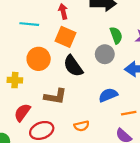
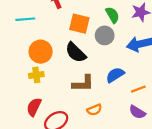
orange square: (66, 37) -> (79, 24), moved
yellow cross: (15, 80) -> (36, 75), moved
brown L-shape: (55, 96) -> (83, 84), moved

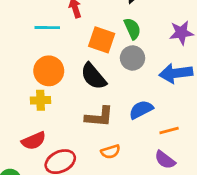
green semicircle: (112, 15) -> (132, 29), moved
cyan line: (25, 19) -> (47, 28), moved
red semicircle: (34, 107) -> (34, 141), turned -144

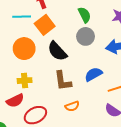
orange square: (102, 40) -> (45, 25), moved, turned 36
yellow cross: (40, 100) -> (25, 81), moved
brown L-shape: (99, 117) -> (63, 81), turned 80

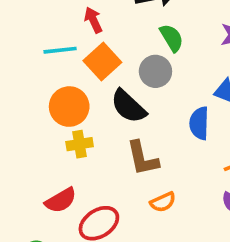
gray circle: (86, 36) -> (155, 71), moved
blue semicircle: (93, 74) -> (199, 123), moved, turned -54
yellow cross: (25, 81) -> (80, 144), moved

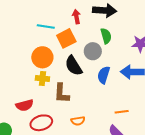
red arrow: (93, 20) -> (76, 17), moved
blue semicircle: (199, 123) -> (104, 75), moved
brown L-shape: (143, 158) -> (62, 93), moved

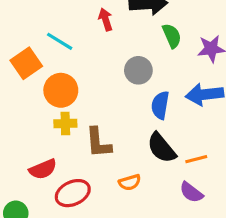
cyan line: (46, 26) -> (60, 41), turned 30
green semicircle: (106, 36) -> (172, 36), moved
orange square: (66, 38) -> (26, 63), moved
black semicircle: (74, 66) -> (162, 148), moved

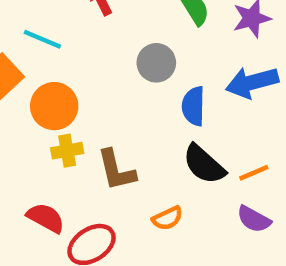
red semicircle: (43, 169) -> (46, 218), turned -120

